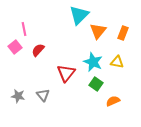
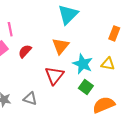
orange triangle: (98, 31) -> (61, 46), moved
gray triangle: (43, 95) -> (30, 99), turned -32
orange semicircle: (113, 101) -> (104, 105), size x1.5

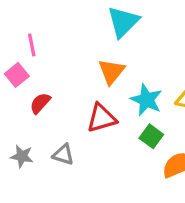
red semicircle: (25, 51) -> (40, 103), moved
red triangle: (54, 75) -> (102, 118), turned 36

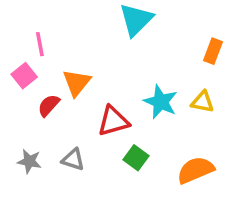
orange triangle: (111, 72) -> (77, 83), moved
green square: (151, 136) -> (136, 158), moved

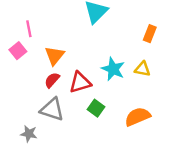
red semicircle: (49, 105) -> (52, 80), moved
gray triangle: (73, 160) -> (52, 109), size x1.5
gray star: (29, 161) -> (29, 134), moved

